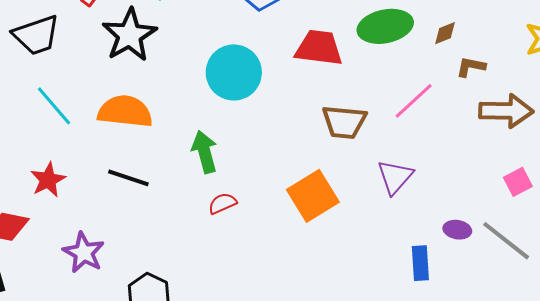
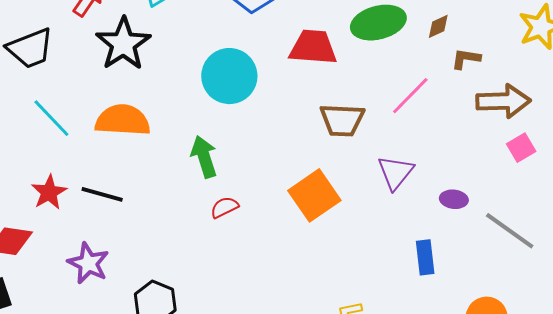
black line: (128, 178) -> (102, 194), moved
pink square: (518, 182) -> (521, 148), moved
purple ellipse: (457, 230) -> (454, 199), moved

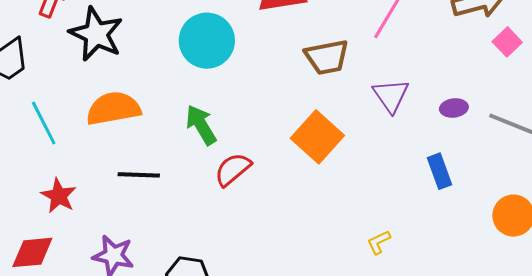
cyan line: (51, 118) -> (44, 123), turned 30
black line: (102, 194) -> (139, 175), moved
red semicircle: (224, 207) -> (233, 169), size x1.4

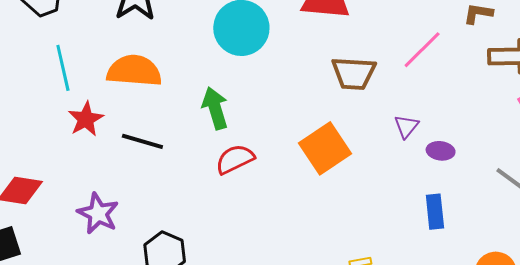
purple triangle: (391, 96) -> (406, 126), size x0.7
purple ellipse: (454, 108) -> (441, 151), moved
red star: (59, 196) -> (86, 119), moved

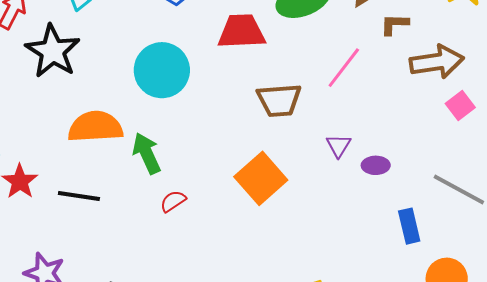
orange semicircle: (134, 71) -> (95, 127), moved
red semicircle: (235, 159) -> (173, 201), size x0.7
blue rectangle: (435, 212) -> (409, 226), moved

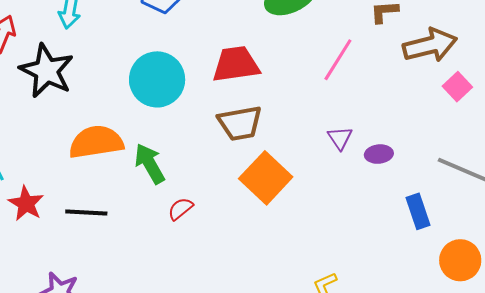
red trapezoid: (242, 31) -> (236, 64), moved
brown trapezoid: (279, 100) -> (240, 123), moved

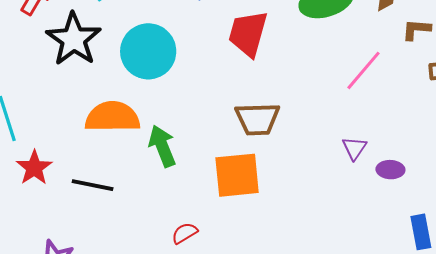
red trapezoid: (236, 64) -> (248, 34), moved, turned -75
cyan circle: (157, 79) -> (148, 51), moved
orange square: (266, 178) -> (237, 175), moved, turned 33
red semicircle: (180, 209) -> (185, 233), moved

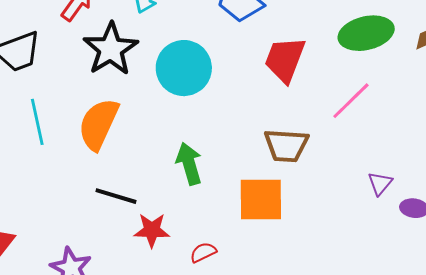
pink line: (364, 70) -> (351, 101), moved
orange semicircle: (112, 117) -> (98, 124), moved, turned -70
red star: (34, 168) -> (152, 230), moved, turned 30

